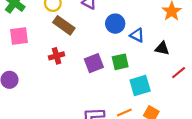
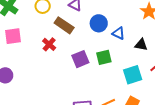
brown rectangle: (64, 25) -> (64, 25), moved
red cross: (57, 56) -> (49, 44), moved, turned -32
cyan square: (140, 86) -> (133, 75), moved

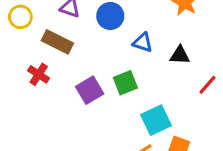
blue circle: (99, 23) -> (110, 16), moved
cyan square: (133, 75) -> (156, 120), moved

